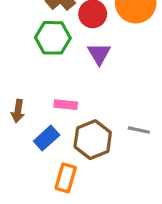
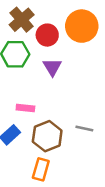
orange rectangle: (66, 178) -> (41, 169), moved

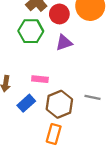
purple triangle: (52, 67) -> (64, 43), turned 42

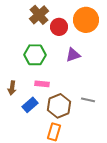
green hexagon: (31, 31) -> (35, 55), moved
purple triangle: (64, 43) -> (73, 55), moved

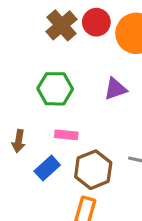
red circle: (59, 27) -> (96, 22), moved

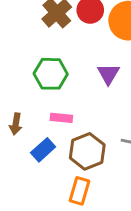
purple triangle: (115, 89) -> (108, 74), turned -40

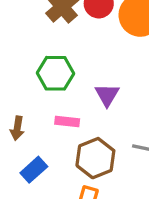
purple triangle: (108, 74) -> (107, 95), moved
blue rectangle: (43, 150) -> (34, 170), moved

